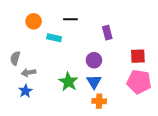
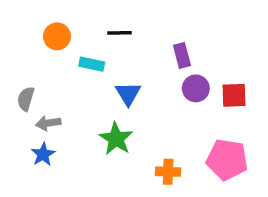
purple circle: (94, 60) -> (196, 88), moved
blue triangle: (94, 82) -> (128, 94), moved
pink pentagon: (139, 82) -> (227, 160), moved

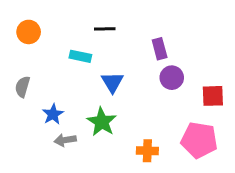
orange circle: (57, 36) -> (29, 32), moved
red square: (234, 95) -> (213, 96), moved
gray arrow: (48, 123) -> (65, 140), moved
blue star: (43, 154) -> (53, 114), moved

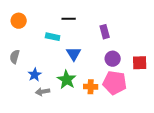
purple circle: (172, 78) -> (113, 59), moved
pink pentagon: (199, 140) -> (115, 83), moved
orange cross: (147, 151) -> (91, 87), moved

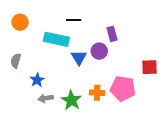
cyan rectangle: (53, 37) -> (56, 39), size x1.6
purple circle: (113, 59) -> (99, 51), moved
green star: (67, 80) -> (71, 100), moved

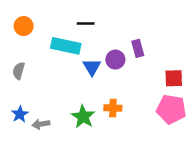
purple rectangle: (112, 34) -> (138, 48), moved
blue star: (37, 80) -> (20, 114), moved
pink pentagon: (123, 89) -> (171, 109), moved
gray arrow: (46, 98) -> (41, 124), moved

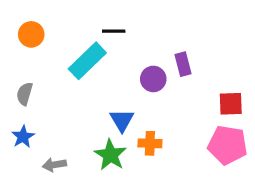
cyan rectangle: (66, 46) -> (87, 61), turned -56
blue triangle: (92, 67) -> (122, 120), moved
blue star: (20, 114) -> (23, 137), moved

